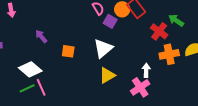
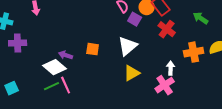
red cross: (159, 31) -> (167, 29), moved
purple arrow: (41, 36) -> (66, 55), moved, turned -32

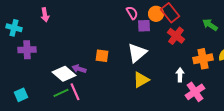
purple square: (135, 19) -> (144, 26), turned -32
purple arrow: (66, 55) -> (79, 69), moved
pink cross: (165, 85) -> (195, 92), moved

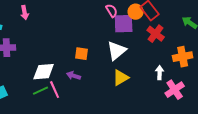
purple square: (144, 26) -> (124, 24), size x1.5
purple arrow: (79, 69) -> (74, 76), moved
white diamond: (64, 74) -> (44, 72), turned -45

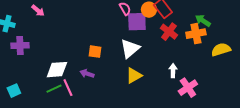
pink arrow: (25, 13) -> (38, 11), turned -40
orange cross: (183, 57) -> (196, 34), moved

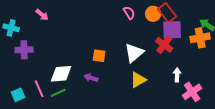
purple square: (137, 22) -> (172, 30), moved
red cross: (169, 32) -> (164, 45), moved
pink line: (68, 88) -> (39, 89), moved

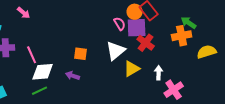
pink semicircle: (129, 13) -> (120, 24), moved
purple square: (172, 30) -> (137, 28), moved
yellow triangle: (138, 80) -> (132, 69), moved
pink line: (39, 89) -> (32, 55), moved

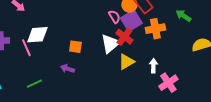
purple square: (137, 28) -> (131, 21), turned -30
orange cross: (182, 36) -> (155, 29), moved
red cross: (146, 43) -> (124, 37), moved
white diamond: (43, 72) -> (37, 35), moved

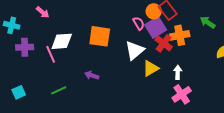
red cross: (124, 37) -> (164, 43), moved
orange square: (75, 47) -> (100, 36), moved, size x1.6
pink cross: (168, 83) -> (182, 94), moved

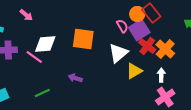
orange cross: (180, 35) -> (165, 49), moved, turned -36
pink line: (51, 54) -> (34, 57), turned -30

